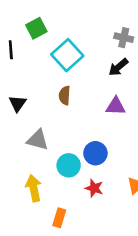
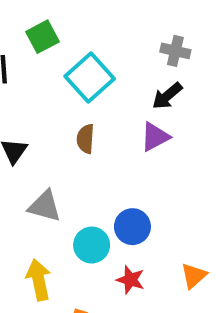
purple triangle: (116, 106) -> (155, 137), moved, turned -30

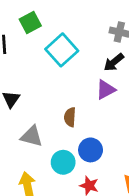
brown semicircle: (85, 139) -> (70, 117), moved

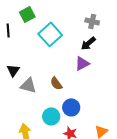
brown semicircle: (70, 117) -> (56, 83), turned -40
gray triangle: (32, 136) -> (28, 85), moved

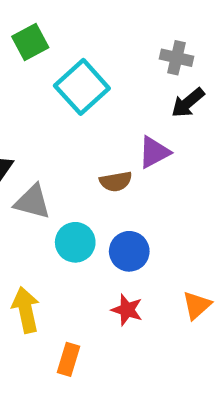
black arrow: (88, 43) -> (188, 103), moved
brown semicircle: (56, 83) -> (116, 182), moved, turned -64
cyan circle: (51, 116) -> (75, 242), moved

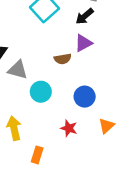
black arrow: (188, 103) -> (85, 16), moved
blue circle: (129, 251) -> (85, 97), moved

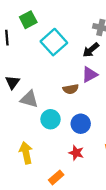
blue circle: (85, 97) -> (81, 124), moved
orange rectangle: (37, 155) -> (56, 177), moved, turned 32

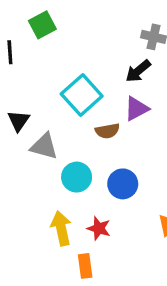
cyan square: (54, 42) -> (82, 95), moved
yellow arrow: (26, 153) -> (61, 228), moved
red star: (76, 153) -> (99, 228), moved
orange rectangle: (56, 177) -> (85, 266), turned -56

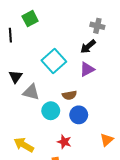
brown semicircle: (107, 131) -> (69, 95), moved
yellow arrow: (61, 228) -> (24, 145), moved, turned -48

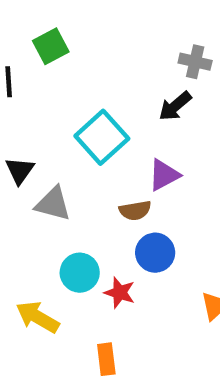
purple triangle: (87, 69) -> (164, 175), moved
cyan circle: (51, 111) -> (80, 273), moved
red star: (64, 142) -> (120, 293), moved

